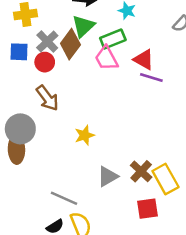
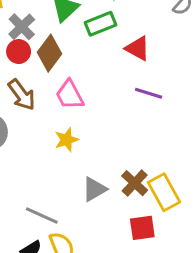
brown diamond: (70, 44) -> (50, 53), moved
pink trapezoid: (106, 58) -> (70, 95), moved
purple line: (151, 77) -> (149, 93), moved

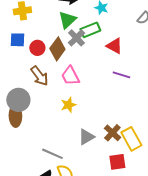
gray cross: (22, 27) -> (76, 38), moved

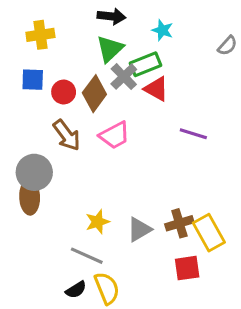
red triangle: (114, 46) -> (156, 89), moved
pink trapezoid: (70, 76) -> (115, 135), turned -90
yellow star: (68, 105) -> (98, 222), moved
brown cross: (112, 133) -> (179, 223), turned 30

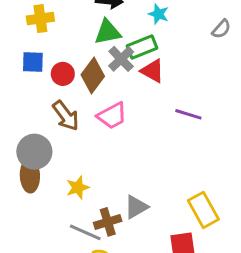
green triangle: (110, 49) -> (108, 32), turned 32
yellow star: (98, 222) -> (78, 188), moved
brown cross: (179, 223) -> (108, 222), moved

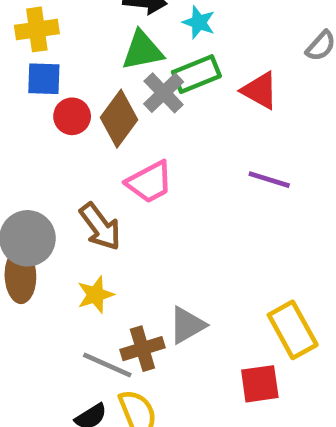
cyan star: (158, 14) -> (199, 22), moved
blue square: (33, 62) -> (44, 79), moved
red triangle: (152, 71) -> (260, 90), moved
brown arrow: (66, 116) -> (100, 227), moved

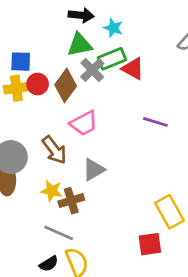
yellow cross: (37, 29) -> (16, 88), moved
red triangle: (260, 90) -> (133, 69), moved
yellow star: (96, 295) -> (52, 191), turned 30
gray triangle: (187, 325) -> (94, 170), moved
brown cross: (142, 349) -> (71, 201), moved

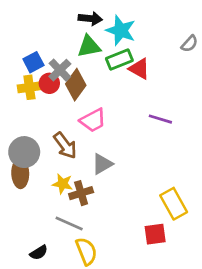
cyan star: (113, 28) -> (121, 30), size x1.6
blue square: (21, 62) -> (33, 62), turned -30
gray cross: (92, 70) -> (60, 70), moved
black semicircle: (49, 264) -> (39, 253), moved

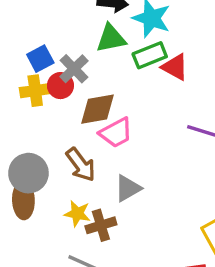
brown diamond: (76, 85) -> (98, 109), moved, turned 44

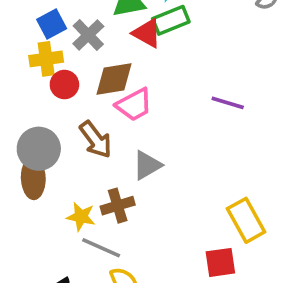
red triangle: (175, 67) -> (147, 33), moved
red circle: (60, 86) -> (64, 85), moved
yellow star: (77, 214) -> (81, 217), moved

